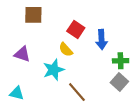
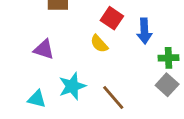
cyan star: (53, 70) -> (72, 86), moved

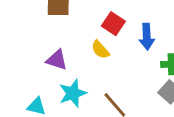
purple triangle: (44, 49) -> (57, 60), moved

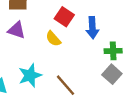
purple triangle: (57, 60) -> (17, 30), moved

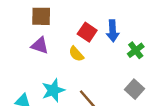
blue arrow: (92, 28) -> (113, 31), moved
green cross: (113, 51) -> (136, 50), moved, turned -35

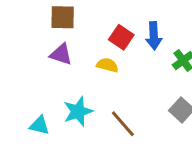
yellow semicircle: (76, 54) -> (107, 65), turned 147

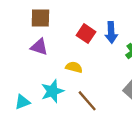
yellow semicircle: (107, 65) -> (74, 67), moved
cyan triangle: (39, 125) -> (22, 102), turned -35

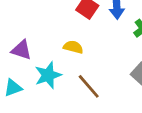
purple triangle: (39, 47) -> (21, 50), moved

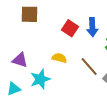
brown line: (89, 86) -> (89, 66), moved

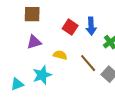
purple triangle: (20, 60) -> (34, 42), moved, turned -35

